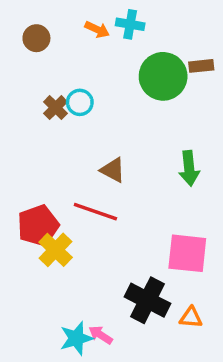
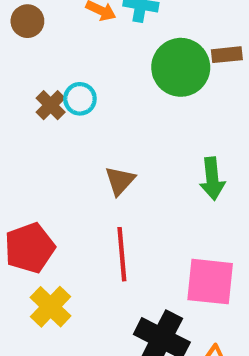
brown triangle: (113, 170) -> (120, 181), turned 44
red line: (95, 212) -> (122, 254), moved, turned 66
yellow cross: (56, 250) -> (51, 307), moved

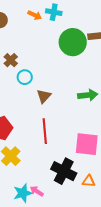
cyan circle: (80, 99) -> (25, 77), moved
green arrow: (212, 179) -> (88, 95), turned -90

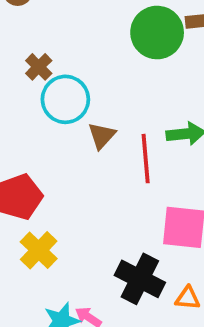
cyan circle: (25, 77) -> (65, 99), size x1.6
red line: (45, 131) -> (146, 159), moved

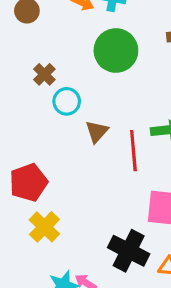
green circle: (157, 33) -> (116, 50), moved
cyan circle: (65, 99) -> (67, 101), size x0.7

